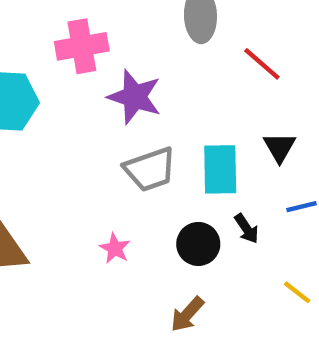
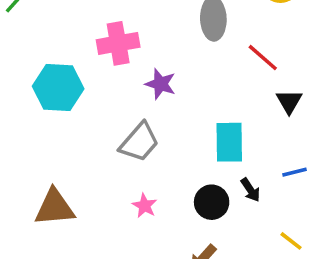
purple star: (135, 97) -> (160, 84), size x0.7
black triangle: (280, 147) -> (289, 102), moved
gray trapezoid: (150, 169) -> (139, 142), moved, turned -30

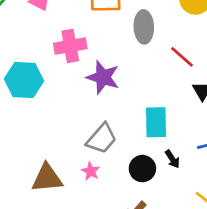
purple star: (160, 84) -> (103, 77), size x1.4
gray trapezoid: (139, 142) -> (102, 139), moved
brown triangle: (55, 207) -> (47, 178), moved

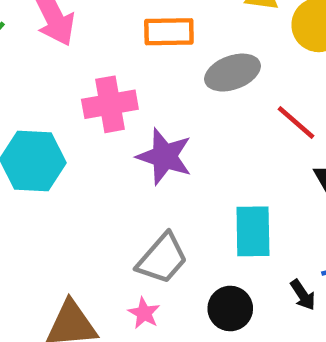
gray ellipse: (144, 27) -> (233, 73), turned 72
black arrow: (172, 159) -> (303, 295), moved

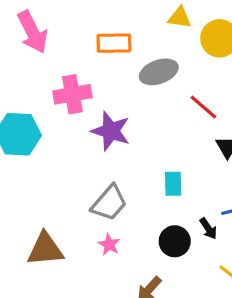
cyan rectangle: (253, 231) -> (173, 184), size x0.7
black circle: (230, 309) -> (175, 241), moved
pink star: (144, 313) -> (109, 244), moved

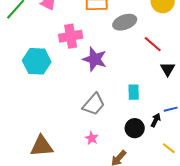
black arrow: (208, 228) -> (156, 120), turned -120
pink star: (109, 244) -> (92, 138), moved
brown triangle: (45, 249) -> (42, 146), moved

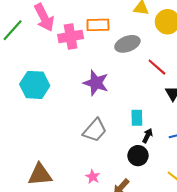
pink cross: (71, 36) -> (71, 36), moved
black arrow: (156, 120) -> (147, 136), moved
pink star: (92, 138) -> (93, 177), moved

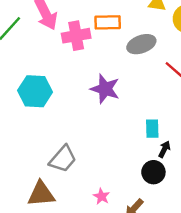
gray trapezoid: (95, 130) -> (63, 159), moved

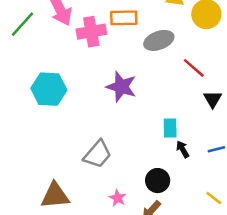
black arrow: (164, 149) -> (183, 149), turned -56
gray trapezoid: (63, 159) -> (98, 154), moved
black circle: (153, 172) -> (158, 181), moved

